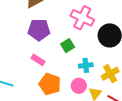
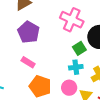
purple pentagon: (39, 30) -> (29, 32), turned 30
green square: (68, 46) -> (79, 48), moved

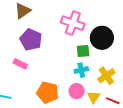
green square: (79, 48) -> (83, 51), turned 32
pink rectangle: (28, 62) -> (20, 64), moved

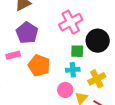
pink cross: (73, 23) -> (71, 22), turned 35
pink rectangle: (20, 64) -> (13, 55), turned -48
orange pentagon: (48, 92) -> (39, 65), moved

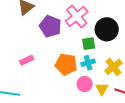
purple pentagon: (27, 33) -> (50, 26), moved
orange pentagon: (39, 65) -> (66, 64), moved

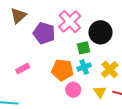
pink circle: (85, 84) -> (73, 90), moved

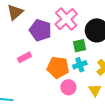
pink rectangle: (23, 68) -> (25, 57), moved

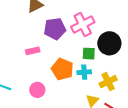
purple pentagon: (40, 30) -> (55, 29), turned 30
pink circle: (68, 87) -> (37, 90), moved

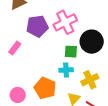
pink rectangle: (33, 51) -> (15, 48), turned -40
orange pentagon: (62, 69) -> (45, 88), moved
pink circle: (37, 90) -> (18, 95), moved

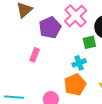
cyan cross: (66, 70) -> (79, 63), moved
orange pentagon: (45, 88) -> (75, 85), turned -30

